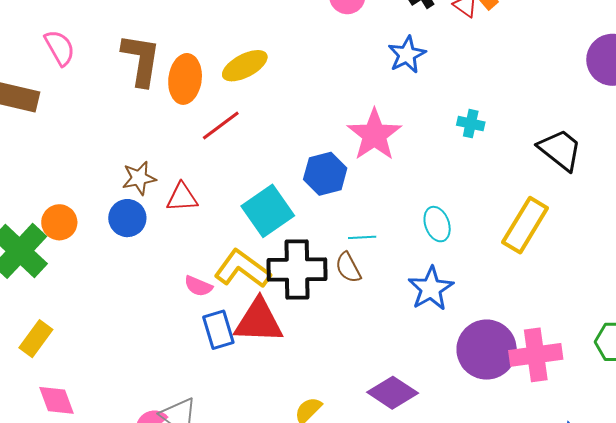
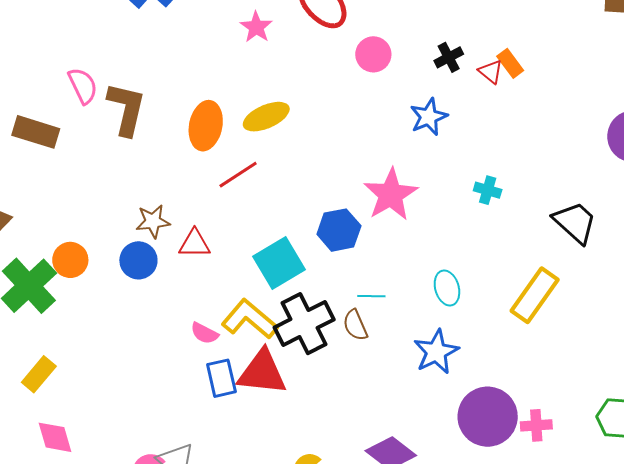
brown L-shape: (141, 60) -> (126, 109), moved
black cross: (297, 270) -> (304, 324), turned -30
pink cross: (536, 355) -> (536, 425), size x0.6

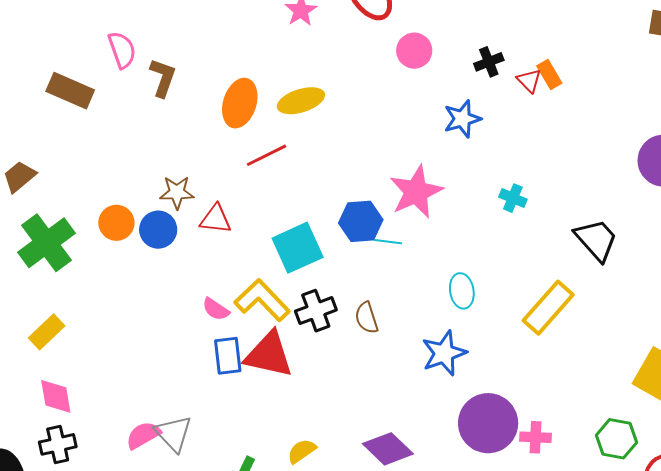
brown L-shape: (126, 109) -> (163, 78), size x0.7
orange circle: (70, 260) -> (116, 223), moved
cyan line: (371, 296) -> (388, 242), moved
black cross: (304, 324) -> (316, 311), size x0.7

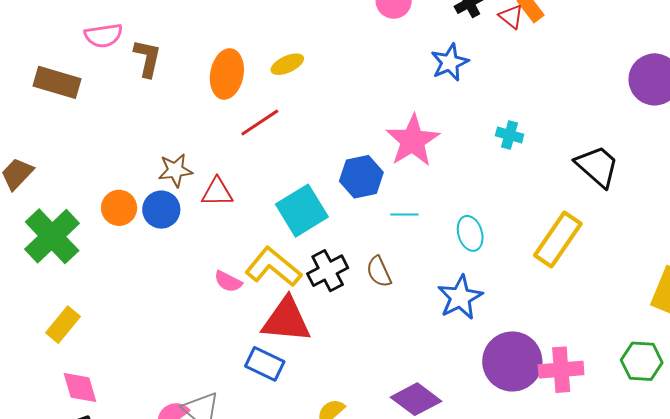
pink semicircle: (122, 50) -> (103, 36), turned 108
yellow ellipse: (301, 101) -> (287, 64), size x0.7
cyan line: (388, 242) -> (404, 214), moved
blue rectangle: (228, 356) -> (265, 364), moved, turned -51
pink cross: (535, 437) -> (561, 370), size x1.4

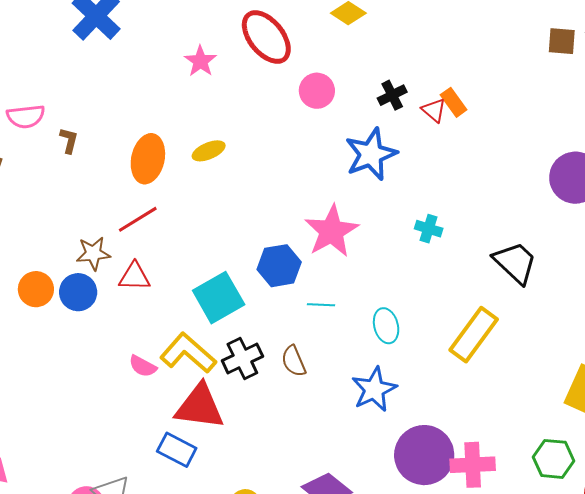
brown L-shape: (147, 58) -> (69, 140), size x0.7
blue star: (450, 62) -> (371, 154), size x1.4
red line: (260, 123) -> (138, 219), moved

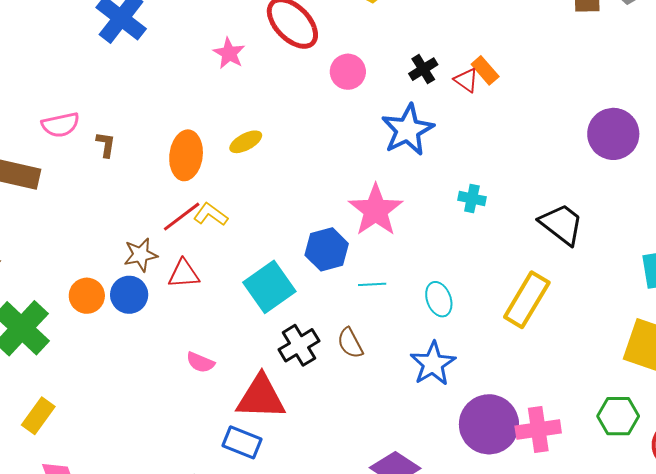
yellow L-shape: (188, 353) -> (211, 214), moved, size x0.6

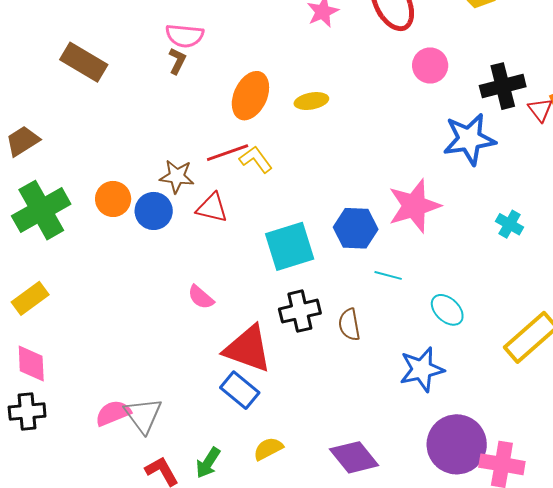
black cross: (423, 69) -> (503, 86), size x1.5
pink semicircle: (60, 125) -> (185, 36), moved
cyan ellipse: (439, 299) -> (447, 310), turned -44
blue rectangle: (242, 442) -> (240, 390), moved

